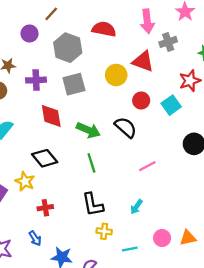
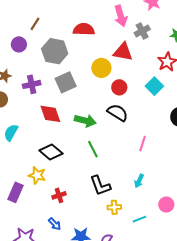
red circle: (141, 101) -> (119, 87), moved
pink line: (147, 166) -> (143, 143), turned -35

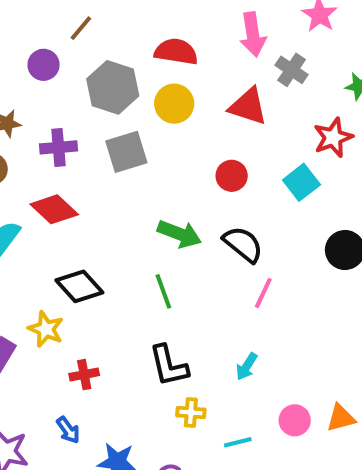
gray cross: (142, 31) -> (292, 70), turned -35
yellow circle: (101, 68) -> (174, 104), moved
black semicircle: (118, 113) -> (243, 244), moved
red diamond: (50, 114) -> (54, 209), moved, turned -35
green arrow: (85, 121) -> (179, 234), moved

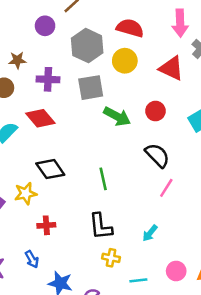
green arrow: (179, 234) -> (117, 116), moved
yellow star: (46, 329) -> (26, 194), turned 30

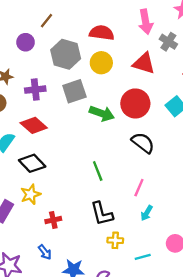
red circle: (155, 111) -> (135, 103), size x1.6
black diamond: (50, 169) -> (32, 163), moved
pink line: (166, 188) -> (139, 188), moved

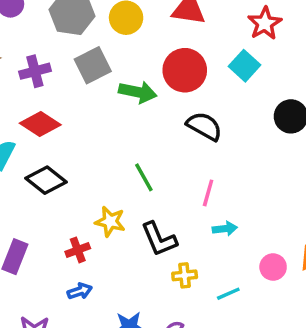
yellow star: (31, 194) -> (110, 222), moved, turned -30
cyan arrow: (147, 213) -> (225, 229), turned -119
red cross: (53, 220) -> (78, 250), moved
blue arrow: (45, 252) -> (80, 291), moved, turned -63

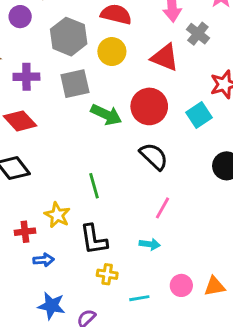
pink line: (208, 193) -> (162, 208), moved
blue arrow: (80, 291) -> (44, 260), moved

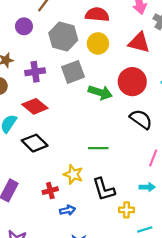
green line: (94, 186) -> (98, 148), turned -66
yellow cross: (107, 274) -> (126, 210), moved

